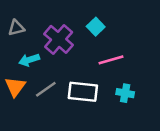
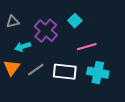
cyan cross: (125, 93) -> (98, 73), size x1.5

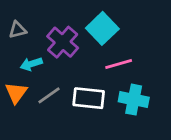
cyan square: (75, 21) -> (102, 28), size x1.6

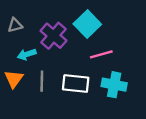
gray line: (49, 95) -> (42, 81), turned -54

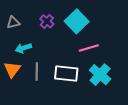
purple cross: (53, 36) -> (47, 21), moved, size x0.6
cyan cross: (114, 85) -> (100, 75), turned 30

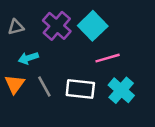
purple cross: (47, 21) -> (57, 26), size x1.6
gray line: (37, 71) -> (44, 87), turned -30

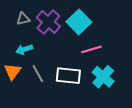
gray triangle: (16, 27) -> (23, 19), moved

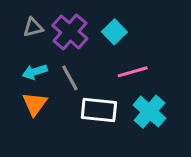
cyan square: (79, 22) -> (114, 32), size x0.7
orange triangle: (13, 71) -> (35, 104), moved
gray line: (38, 74) -> (70, 78), moved

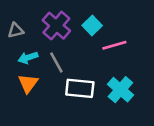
gray triangle: (33, 27) -> (16, 30), moved
pink line: (133, 72) -> (114, 45), moved

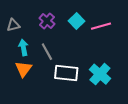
purple cross: (56, 26) -> (47, 21), size x0.7
pink line: (114, 45) -> (101, 26), moved
cyan arrow: (28, 58) -> (23, 48), turned 98

